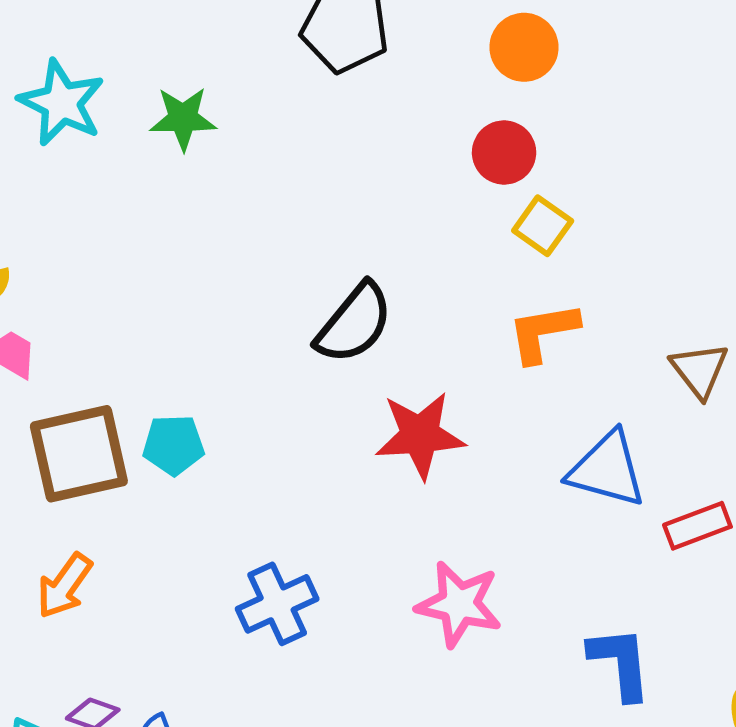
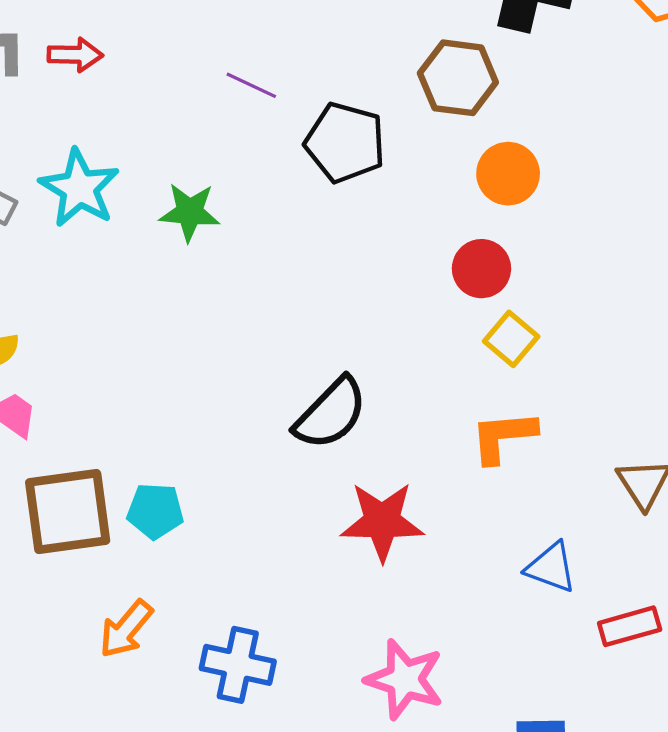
blue triangle: (607, 469) -> (551, 567), size x0.7
orange arrow: (64, 586) -> (126, 629), moved
blue cross: (277, 604) -> (238, 665), turned 32

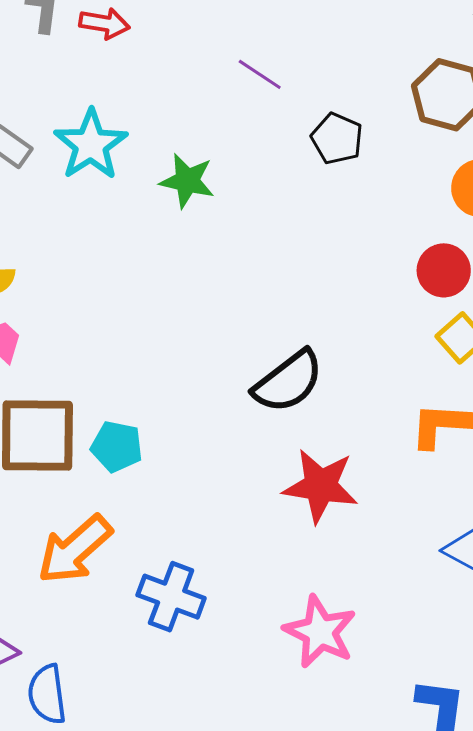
black pentagon: (345, 143) -> (337, 139), size x0.7
orange arrow: (126, 629) -> (75, 549), size x1.4

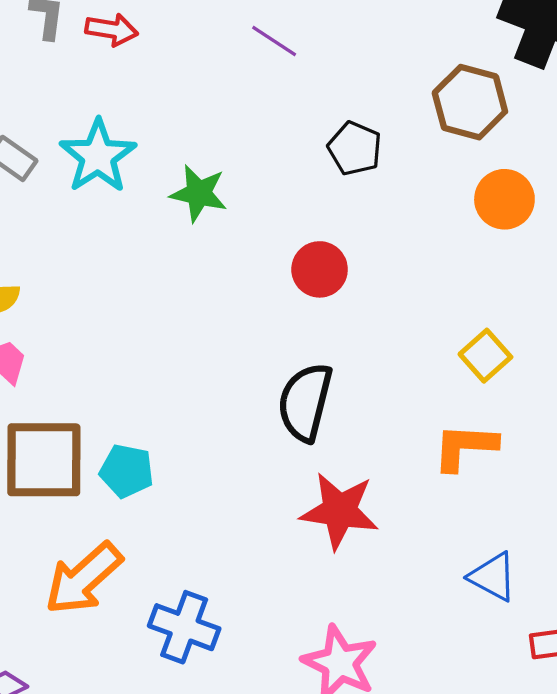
purple line: (260, 74) -> (274, 41), moved
red circle: (444, 270) -> (320, 269), moved
black semicircle: (288, 382) -> (305, 402), turned 142

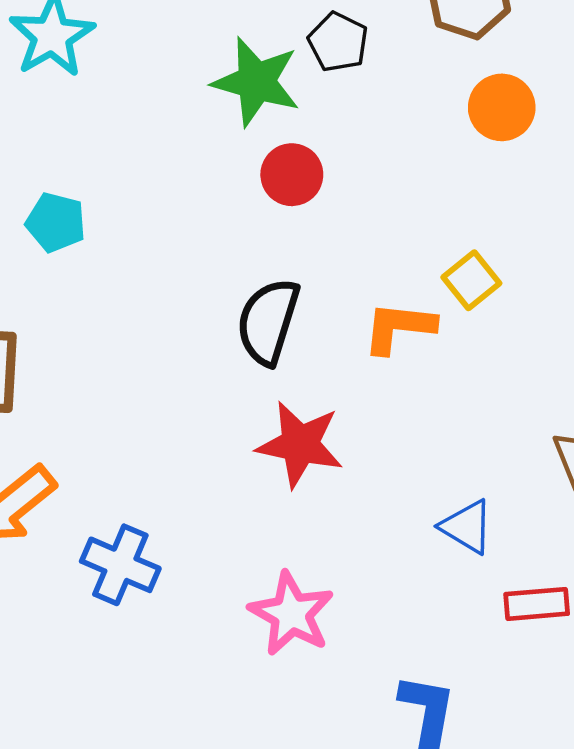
green star: (199, 193) -> (256, 82), moved, size x1.4
orange L-shape: (465, 447) -> (399, 327), moved
cyan pentagon: (127, 471) -> (56, 222), moved

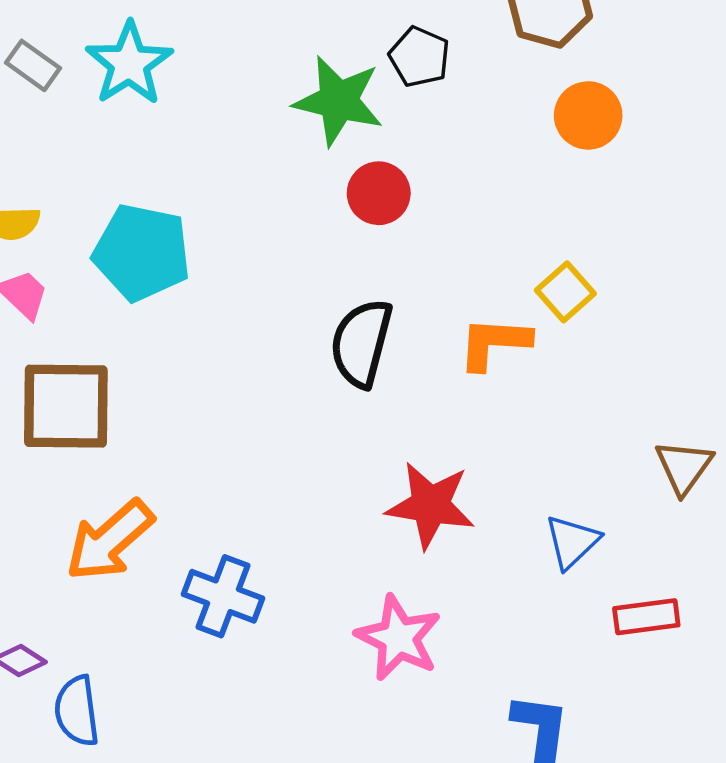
cyan pentagon: (56, 222) -> (142, 252), size x1.6
red star: (300, 444) -> (430, 505), moved
blue triangle: (467, 527) -> (572, 542), turned 48

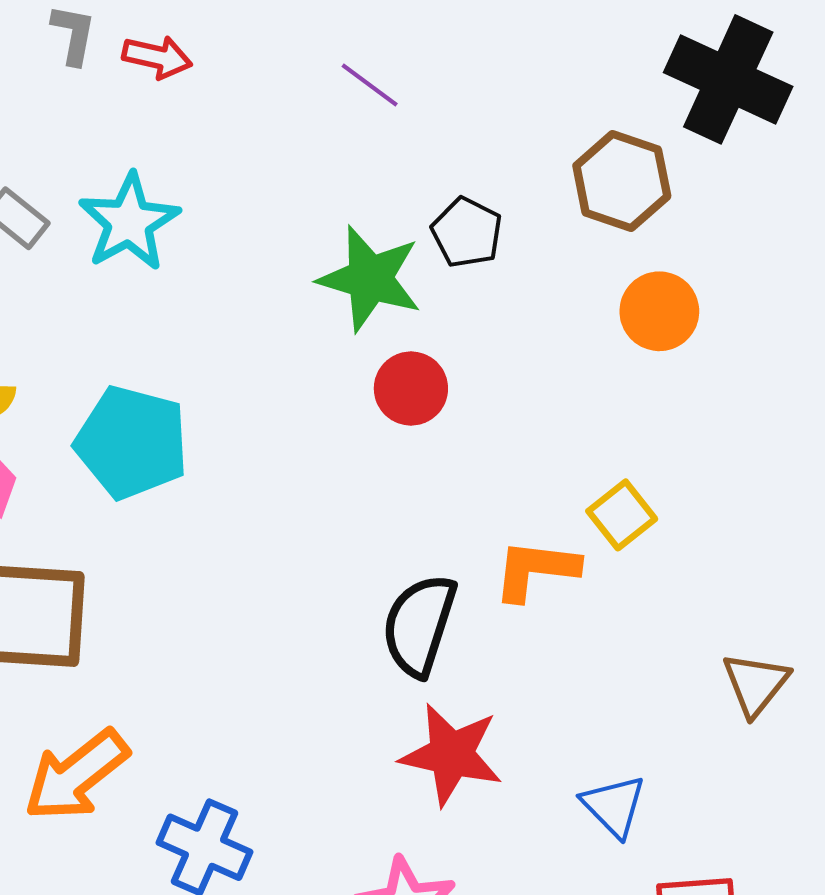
black semicircle: (361, 343) -> (419, 625), moved
brown triangle: (684, 467) -> (756, 684), moved
blue triangle: (572, 542) -> (614, 806), turned -34

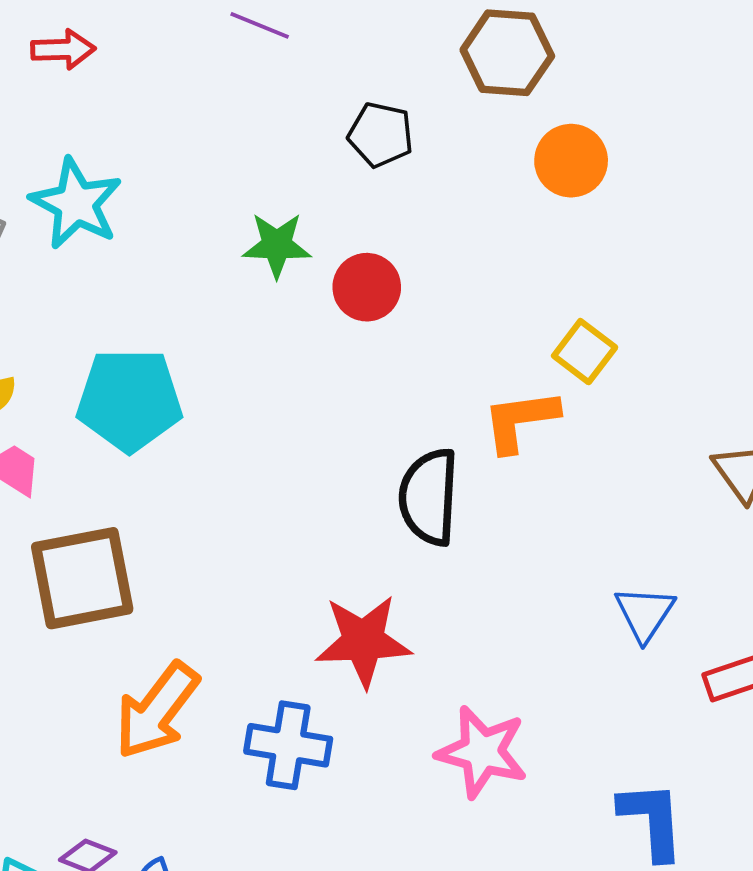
green star: (370, 278) -> (277, 245), moved, size x0.7
red star: (451, 754) -> (363, 641), moved
blue triangle: (614, 806) -> (645, 614), turned 32

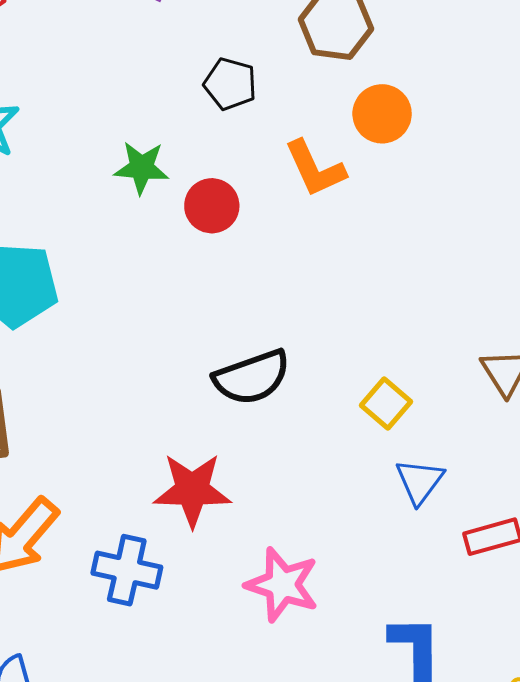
yellow square: (585, 352) -> (386, 404), moved
orange L-shape: (520, 421) -> (315, 169), moved, turned -110
black semicircle: (429, 497) -> (252, 377), turned -116

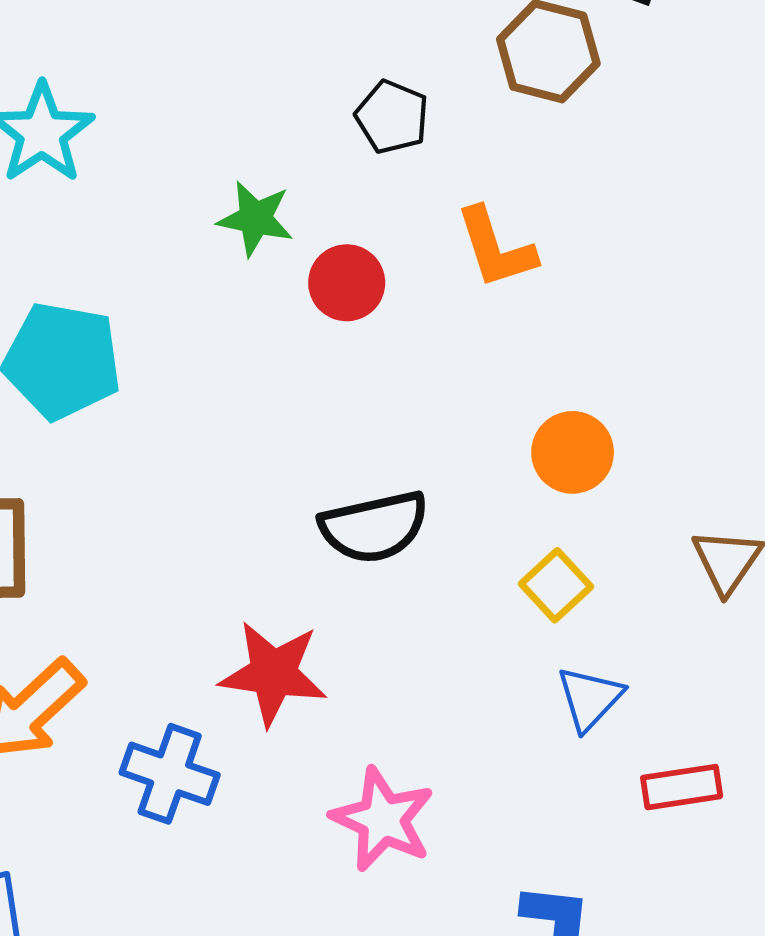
orange circle: (382, 114) -> (573, 452), moved

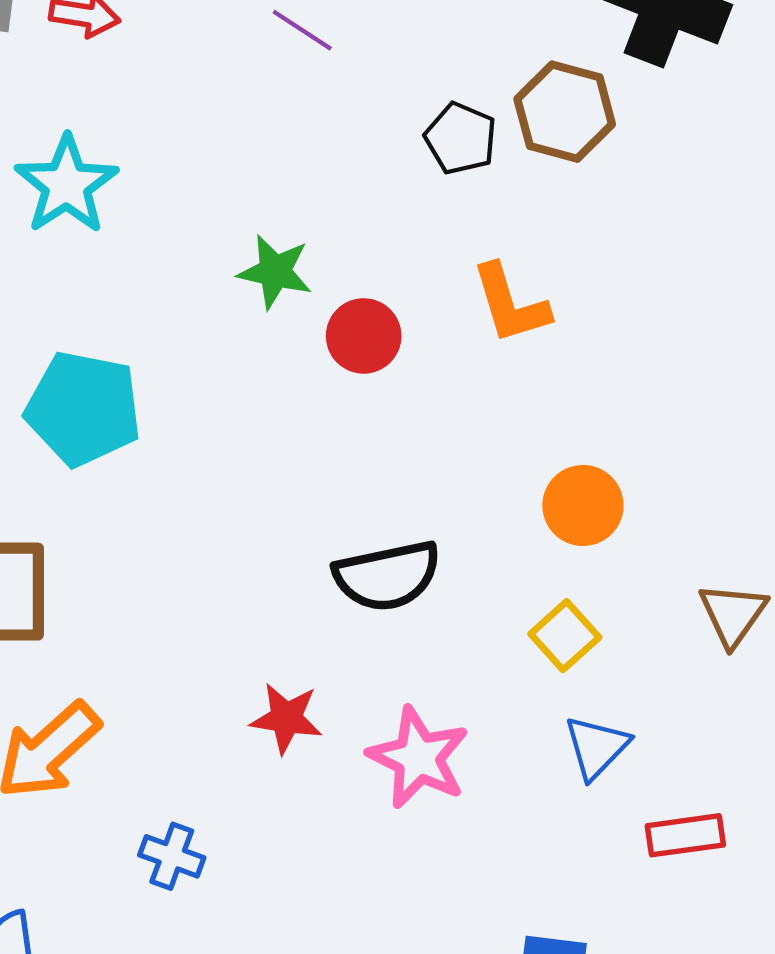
black pentagon: (392, 117) -> (461, 138), moved
red star: (273, 673) -> (286, 718), size x0.7
blue cross: (170, 774) -> (172, 856), moved, size x0.7
pink star: (383, 819) -> (418, 758), moved

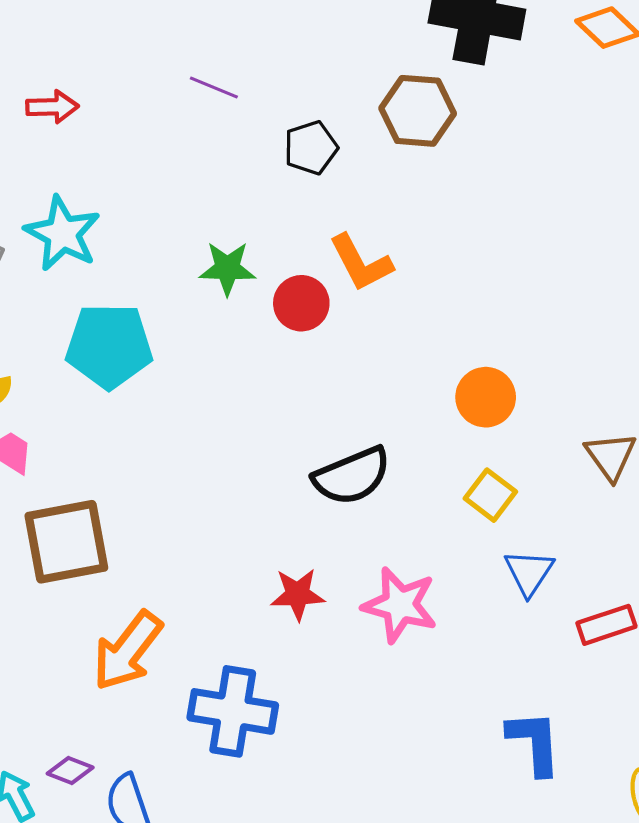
black pentagon: (461, 138) -> (311, 148), moved, turned -30
orange L-shape: (510, 304) -> (361, 263), moved
cyan pentagon: (83, 409) -> (109, 346), moved
blue cross: (172, 856) -> (233, 711), size x1.8

